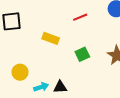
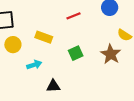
yellow circle: (20, 72) -> (13, 45), moved
cyan arrow: (41, 87) -> (34, 65), moved

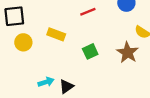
cyan arrow: (34, 65) -> (46, 82), moved
black triangle: (53, 86) -> (66, 87), turned -32

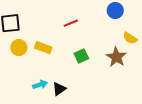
red line: (88, 12) -> (71, 23), moved
yellow rectangle: (56, 34) -> (43, 48), moved

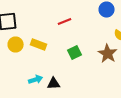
black triangle: (59, 89) -> (54, 84), turned 32

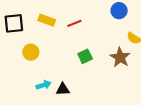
yellow circle: (16, 44) -> (31, 52), moved
yellow rectangle: (39, 44) -> (47, 20), moved

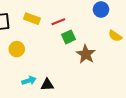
green square: (85, 56) -> (69, 37), moved
brown star: (120, 57) -> (86, 54), moved

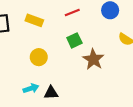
red line: (58, 22) -> (72, 13), moved
yellow circle: (17, 49) -> (39, 57), moved

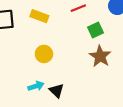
green square: (74, 40) -> (96, 30), moved
black triangle: (51, 93) -> (57, 91), turned 48

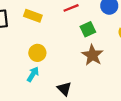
cyan arrow: (36, 86) -> (33, 74), moved, turned -40
black triangle: (57, 91) -> (64, 89), moved

